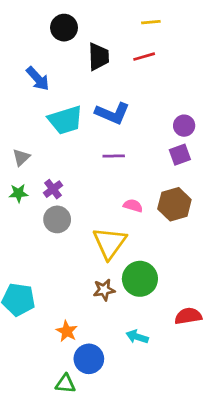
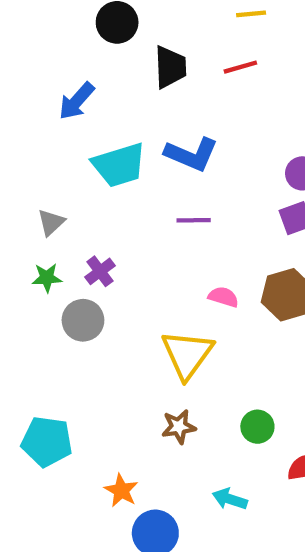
blue arrow: (38, 79) -> (77, 101), turned 84
gray circle: (57, 219) -> (83, 320), moved
green circle: (140, 279) -> (257, 427), moved, size x0.6

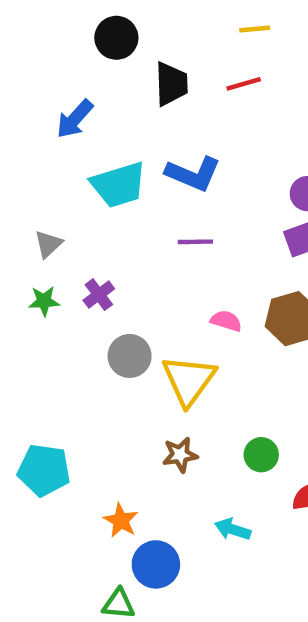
gray circle: (83, 320) -> (130, 356), moved

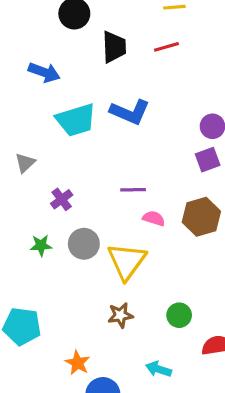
blue arrow: (75, 119) -> (44, 72), turned -112
purple line: (195, 242) -> (133, 190), moved
green star: (44, 301) -> (41, 245), moved

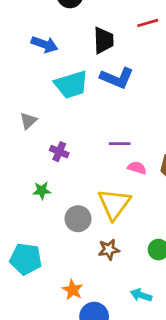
black trapezoid: (114, 47) -> (103, 40), moved
purple cross: (62, 199) -> (59, 152), turned -30
gray circle: (84, 244) -> (78, 219), moved

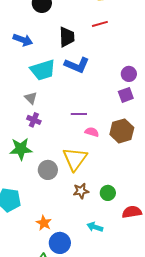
gray triangle: (28, 121) -> (31, 98), moved, turned -32
green star: (42, 191) -> (21, 149), size x1.6
brown star: (109, 250) -> (81, 191), moved

